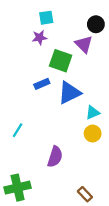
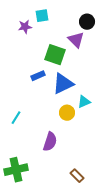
purple star: (40, 38) -> (25, 27), moved
yellow circle: (93, 134) -> (67, 113), moved

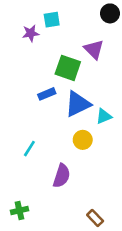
black circle: (87, 22) -> (110, 13), moved
cyan triangle: (84, 102) -> (104, 116), moved
cyan line: (16, 118) -> (29, 149), moved
green cross: (16, 170) -> (19, 211), size x0.6

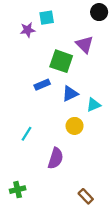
blue triangle: (78, 104) -> (70, 94), size x0.7

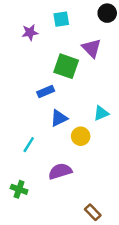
cyan square: (47, 18) -> (61, 19), moved
blue triangle: (70, 94) -> (59, 118), moved
purple semicircle: (56, 158) -> (60, 171), turned -125
green cross: (18, 190) -> (19, 189), moved, turned 32

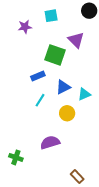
blue triangle: (59, 118) -> (63, 87), moved
cyan line: (29, 145) -> (40, 100), moved

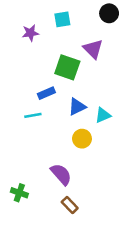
cyan line: (40, 100) -> (33, 115), moved, turned 48
purple semicircle: (50, 142) -> (61, 174), turned 66
brown rectangle: (77, 177) -> (70, 205), moved

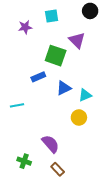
cyan line: (33, 115) -> (17, 105), moved
yellow circle: (82, 139) -> (79, 117), moved
green cross: (19, 193) -> (24, 161), moved

